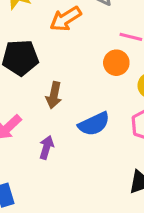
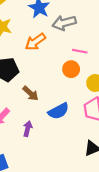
brown arrow: (54, 95) -> (31, 93), turned -56

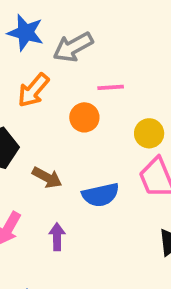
orange circle: (71, 69) -> (84, 117), moved
blue semicircle: (59, 111) -> (101, 195), turned 30

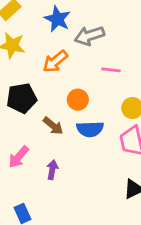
orange circle: (84, 117) -> (78, 100), moved
blue semicircle: (101, 195) -> (90, 129), moved

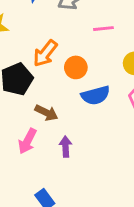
orange arrow: (55, 61) -> (45, 53), moved
brown arrow: (53, 126) -> (46, 113), moved

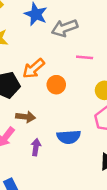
blue semicircle: (95, 95) -> (69, 137), moved
brown arrow: (46, 113) -> (25, 117), turned -30

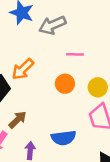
orange circle: (56, 85) -> (65, 84), moved
brown arrow: (25, 117) -> (18, 120), turned -48

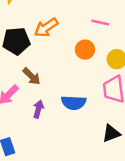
brown arrow: (18, 120) -> (32, 76), turned 78

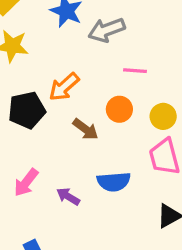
brown arrow: (32, 76) -> (86, 129), moved
purple arrow: (38, 109) -> (68, 196), turned -66

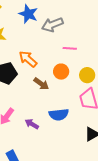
orange arrow: (64, 87) -> (28, 59), turned 84

